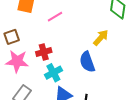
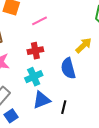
red cross: (44, 52) -> (35, 51), moved

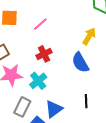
cyan cross: (34, 77) -> (38, 81), moved
blue triangle: (42, 100) -> (54, 109), moved

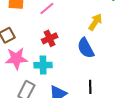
cyan cross: (38, 81) -> (43, 65), turned 36

